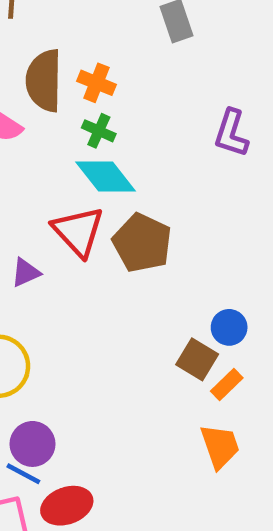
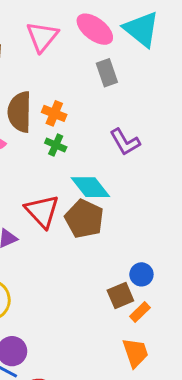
purple L-shape: (231, 133) -> (125, 142), moved, turned -48
cyan diamond: (106, 177) -> (90, 187), moved
brown square: (197, 359) -> (120, 295), turned 36

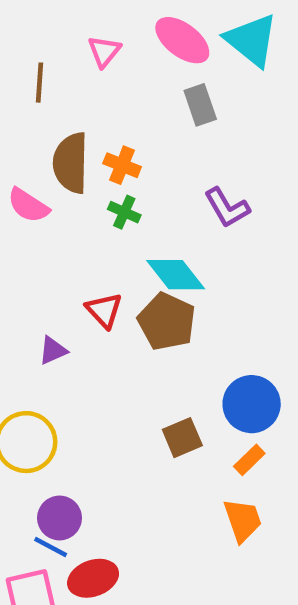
pink triangle: (42, 37) -> (104, 51), size x0.7
red triangle: (42, 211) -> (104, 310), size x0.7
blue circle: (141, 274) -> (252, 404), size x1.6
brown square: (120, 295) -> (182, 438), moved

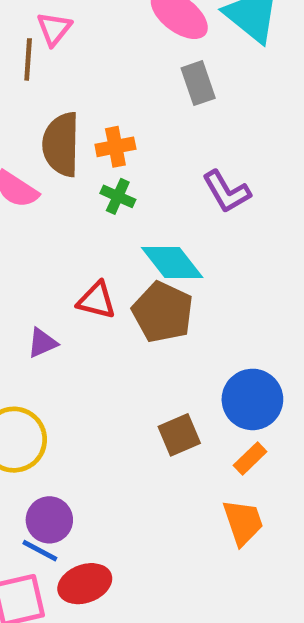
pink triangle: (104, 51) -> (54, 29), moved
orange cross: (122, 165) -> (115, 147), turned -33
red triangle: (104, 310) -> (97, 300), turned -33

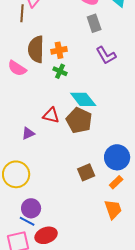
purple L-shape: (226, 192) -> (106, 55), moved

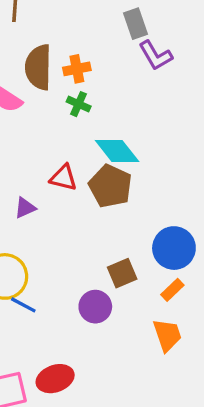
purple L-shape: (106, 55) -> (156, 55), moved
purple circle: (31, 208) -> (95, 307), moved
blue line: (27, 221) -> (23, 305), moved

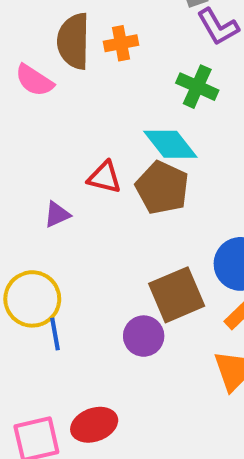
green cross: (79, 104) -> (197, 87), moved, size x1.4
brown square: (122, 273) -> (177, 295), size x1.5
blue line: (23, 305) -> (55, 334), turned 52

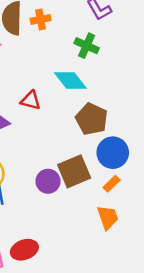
brown pentagon: (162, 188) -> (92, 119), moved
purple circle: (144, 336) -> (48, 181), moved

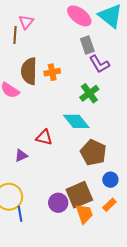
green cross: (87, 46) -> (89, 93), turned 30
blue circle: (113, 153) -> (110, 180), size x0.6
orange trapezoid: (108, 217) -> (84, 214), moved

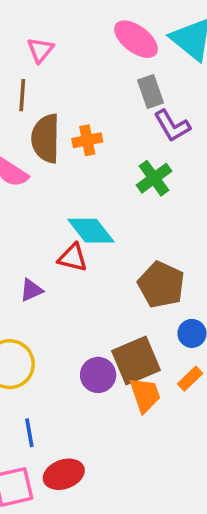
brown line: (15, 35) -> (22, 95), moved
cyan diamond: (76, 121) -> (91, 231), moved
blue line: (20, 214) -> (29, 433), moved

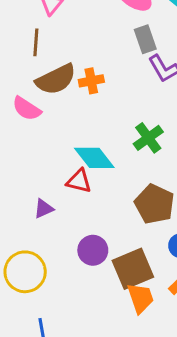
brown semicircle: (46, 138) -> (56, 79), turned -117
green cross: (154, 178) -> (148, 138), moved
purple circle: (98, 375) -> (93, 250), moved

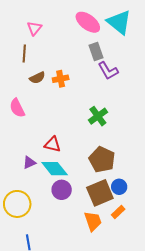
brown semicircle: (56, 79) -> (37, 78), size x0.6
pink semicircle: (27, 109) -> (17, 108), moved, turned 30
cyan diamond: (94, 158) -> (55, 169), moved
brown square: (133, 269) -> (100, 193), moved

